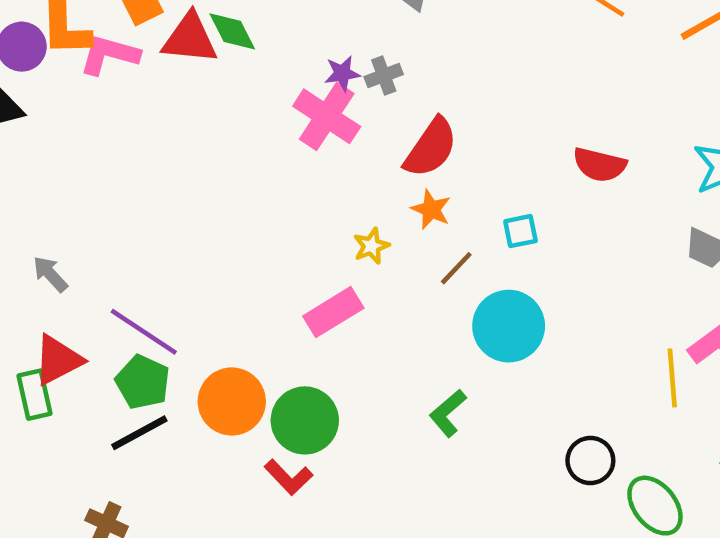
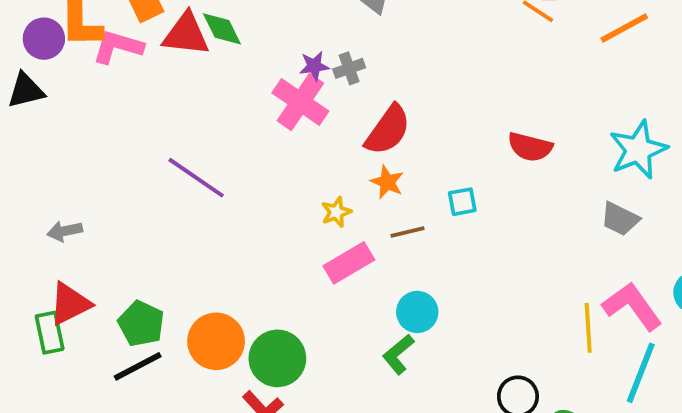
brown line: (456, 268) -> (407, 232), turned 32
gray arrow: (50, 274) -> (65, 231), turned -60
pink rectangle: (333, 312) -> (349, 263), moved
cyan circle: (509, 326) -> (417, 312), moved, size x0.7
purple line: (144, 332) -> (196, 178), moved

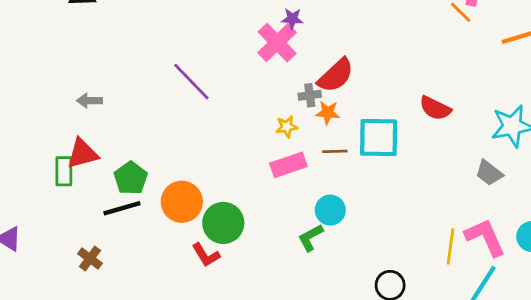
gray cross: (349, 68) -> (310, 95), moved
orange star: (387, 182) -> (328, 113), turned -30
cyan square: (462, 202) -> (379, 138), size x2.0

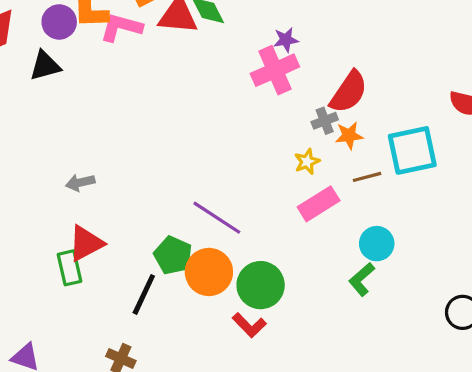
pink cross: (277, 43) -> (275, 70), turned 33
purple line: (191, 82) -> (217, 218), moved
green pentagon: (131, 178) -> (173, 255), moved
black line: (122, 208) -> (144, 294), turned -36

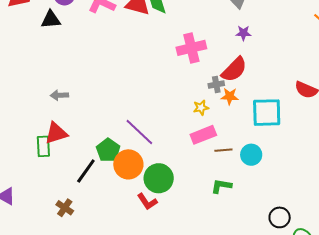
purple star: (286, 40) -> (243, 33), moved
brown line: (367, 177) -> (223, 150), moved
cyan circle: (377, 244) -> (251, 155), moved
green L-shape: (362, 279) -> (221, 186), turned 40

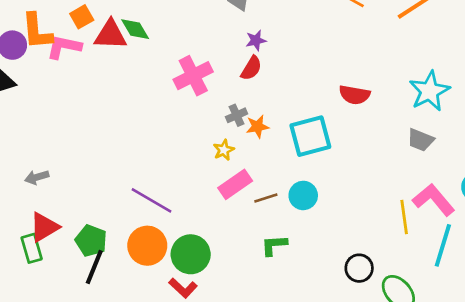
red semicircle: (234, 70) -> (251, 68), moved, size x0.7
green pentagon: (108, 150) -> (91, 241), moved

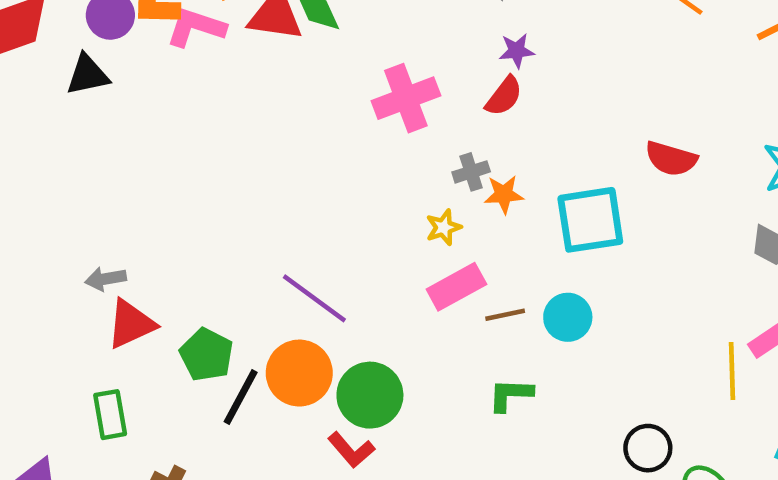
gray arrow: (37, 177) -> (106, 279), moved
green rectangle: (32, 248) -> (110, 415), moved
black line: (94, 267) -> (241, 397), moved

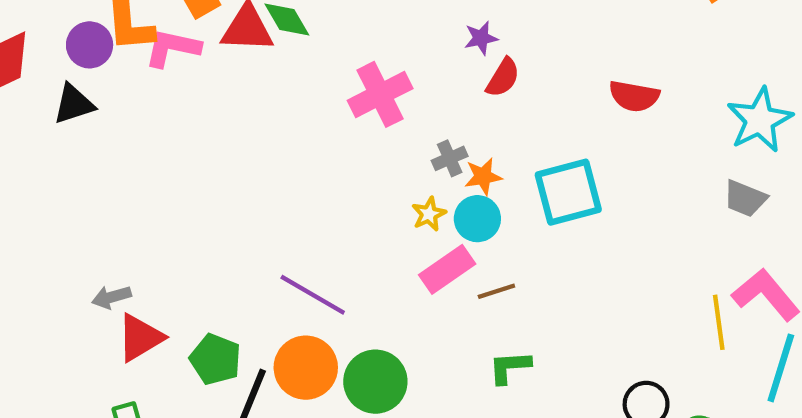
red semicircle: (504, 96) -> (503, 78), moved
red semicircle: (671, 159) -> (634, 96), moved
cyan circle: (568, 317) -> (477, 219), moved

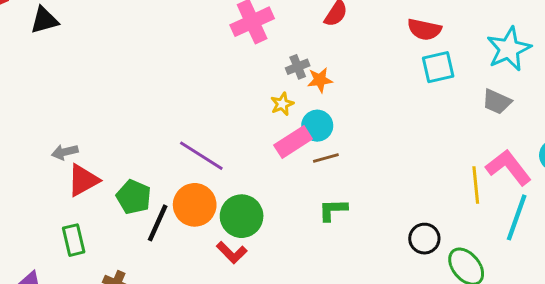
cyan square: (568, 192) -> (438, 67), moved, size x0.7
cyan circle: (477, 219) -> (317, 126), moved

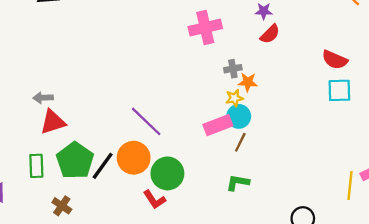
yellow star: (282, 104) -> (234, 98), moved
brown line: (326, 158) -> (240, 142), turned -60
green pentagon: (134, 197) -> (75, 161), moved, size x1.4

